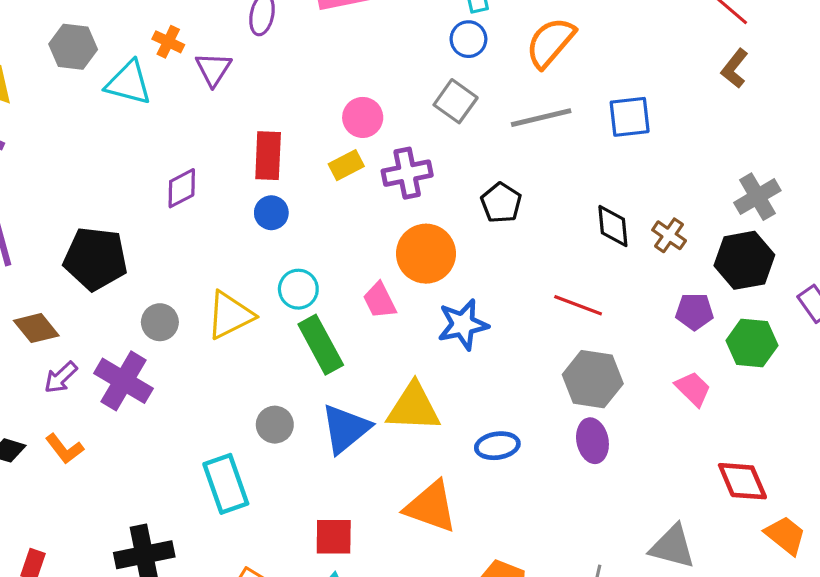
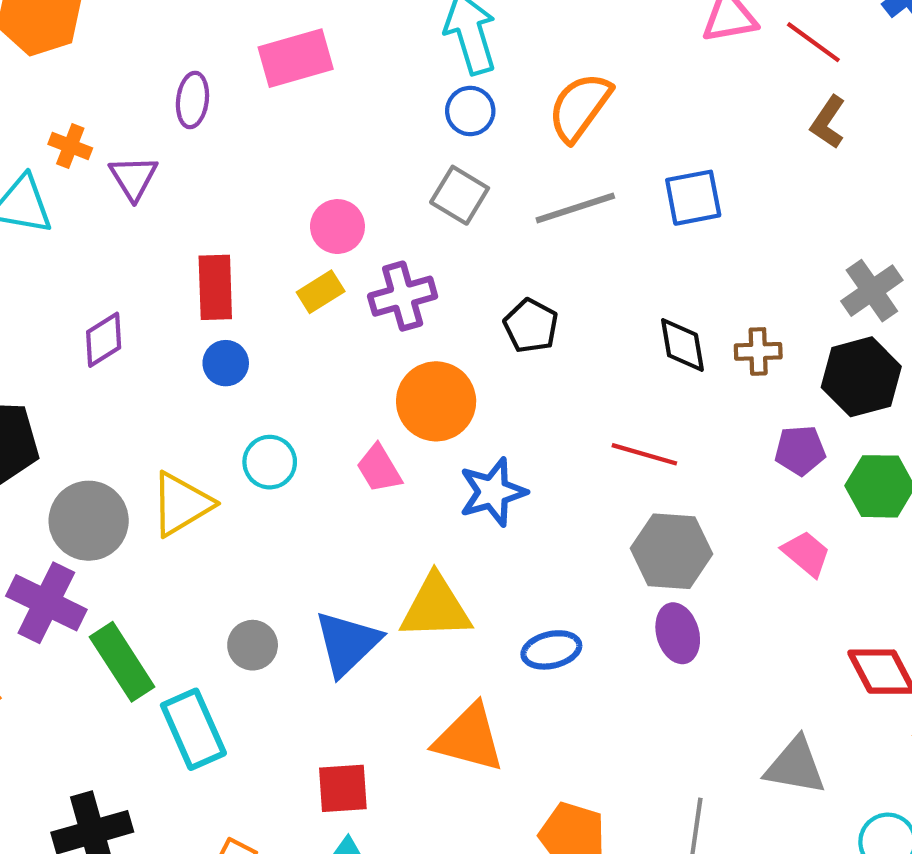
brown cross: (669, 235) -> (758, 351), turned -32
gray circle: (160, 322) -> (89, 521), size x1.6
green rectangle: (321, 345) -> (122, 662), moved

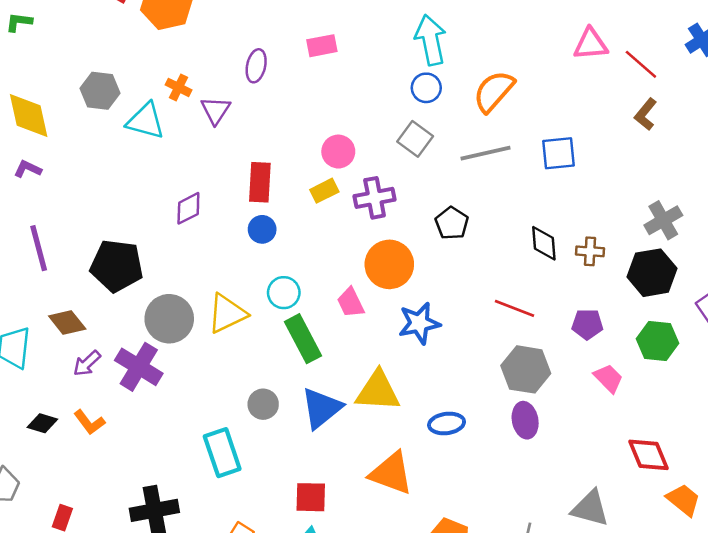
pink rectangle: (296, 58) -> (322, 46), size x0.7
purple pentagon: (800, 450) -> (587, 324), moved
green rectangle: (122, 662) -> (303, 339), moved

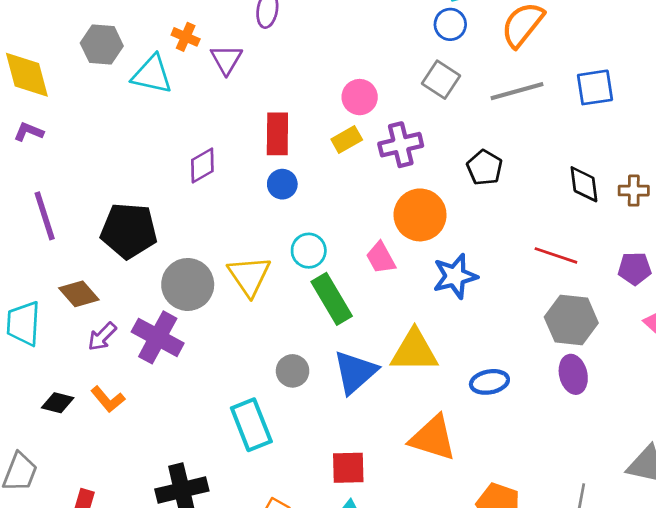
yellow triangle: (227, 314) -> (249, 276), turned -36

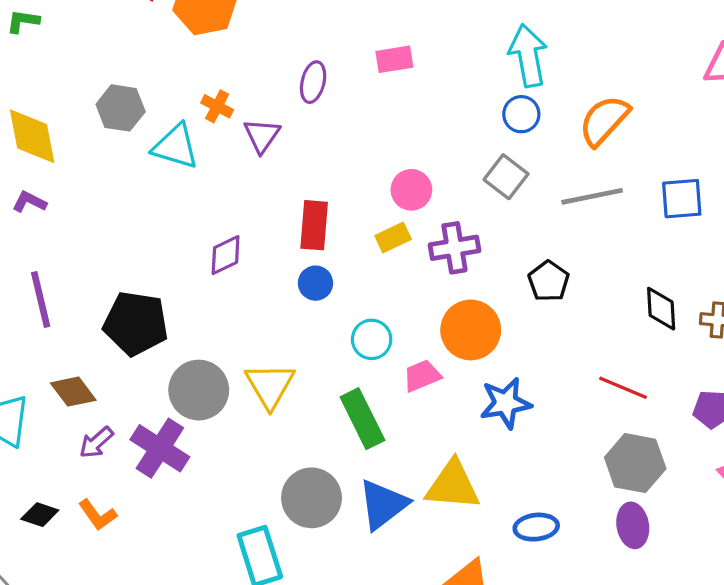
cyan circle: (309, 251) -> (372, 339), moved
pink trapezoid: (381, 258) -> (422, 376), turned 92
gray circle: (293, 371) -> (312, 498), size x1.6

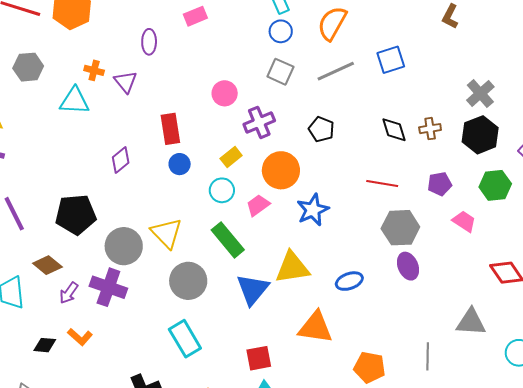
gray hexagon: (121, 108) -> (28, 67), moved
yellow rectangle: (393, 237) -> (231, 157), moved
gray circle: (312, 498) -> (188, 281), moved

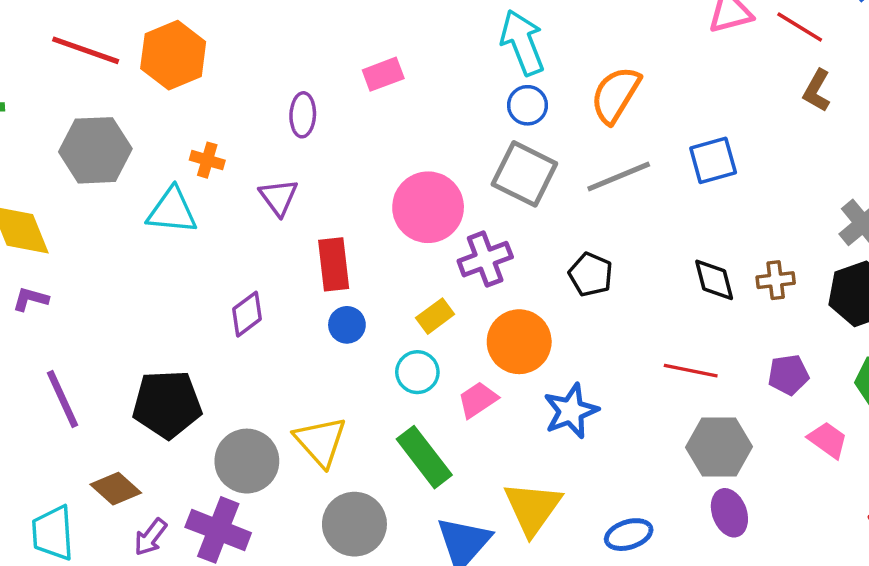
gray hexagon: (28, 67) -> (95, 150), size x1.4
gray square: (280, 72) -> (524, 174), size x1.4
purple triangle: (126, 82) -> (279, 197), moved
pink circle: (225, 93) -> (428, 207), size x1.6
yellow triangle: (292, 268) -> (533, 508), turned -48

